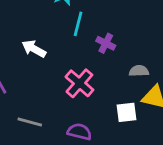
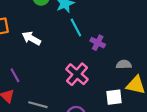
cyan line: (78, 24) -> (76, 27), turned -42
white arrow: (34, 49) -> (31, 38), moved

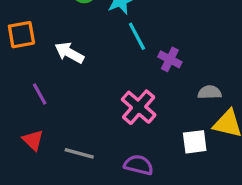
purple line: (15, 75) -> (40, 94), moved

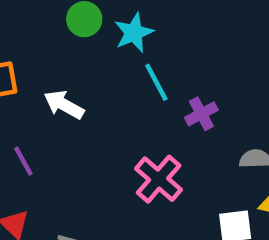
purple cross: (170, 59) -> (201, 114), turned 35

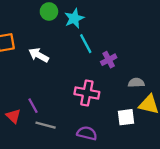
purple line: (23, 161) -> (33, 106), moved
pink cross: (159, 179) -> (87, 93), turned -30

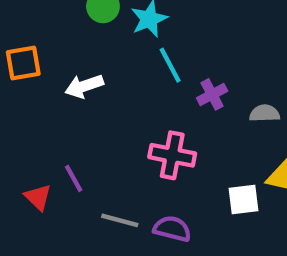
white arrow: (39, 55) -> (84, 86), turned -48
gray semicircle: (136, 83) -> (265, 113), moved
gray line: (46, 125) -> (120, 220), moved

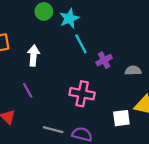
white arrow: (84, 86) -> (33, 55), turned 114
purple line: (74, 178) -> (28, 90), moved

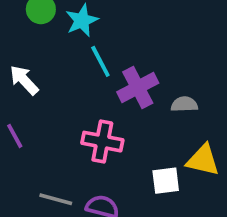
white arrow: (33, 55) -> (24, 80), turned -48
purple cross: (104, 60) -> (138, 88), size x1.5

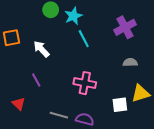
purple cross: (138, 88) -> (125, 27), moved
yellow triangle: (203, 160) -> (141, 93), turned -30

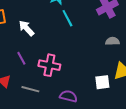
pink cross: (85, 83) -> (49, 65), moved
gray line: (59, 115) -> (30, 89), moved

